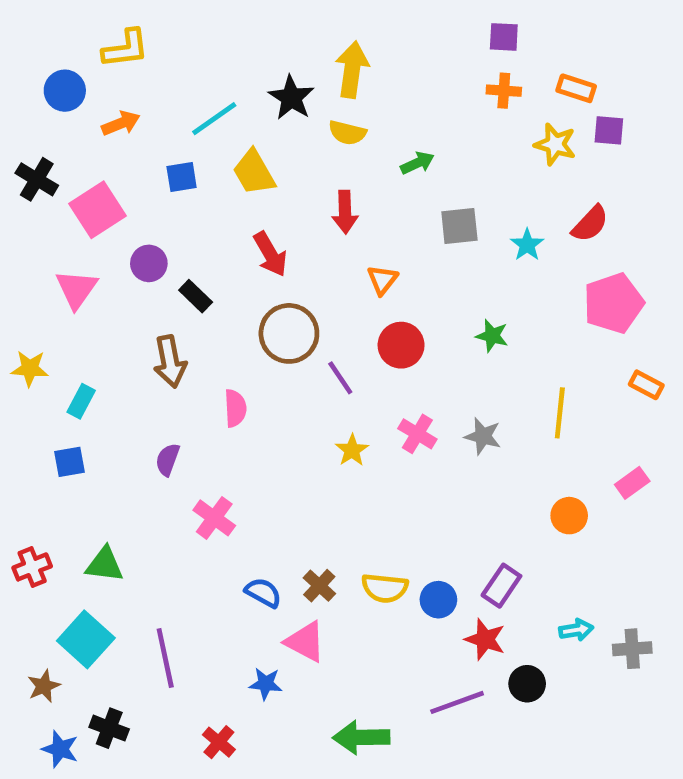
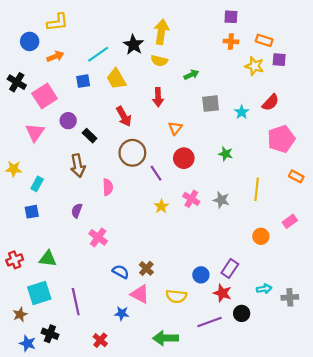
yellow semicircle: (385, 588) -> (176, 296), moved
cyan square: (86, 639) -> (39, 293), turned 30

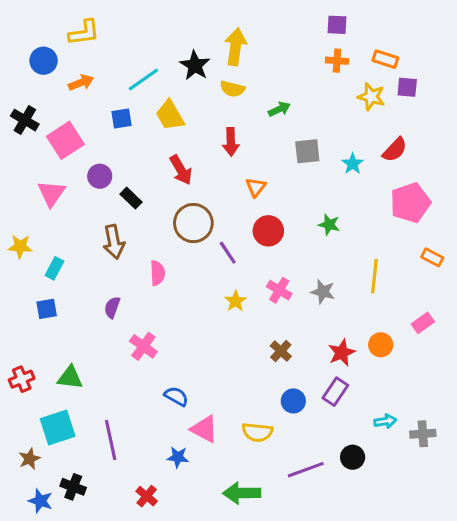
brown cross: (146, 268) -> (281, 351), moved
red star: (222, 293) -> (342, 353), moved, turned 30

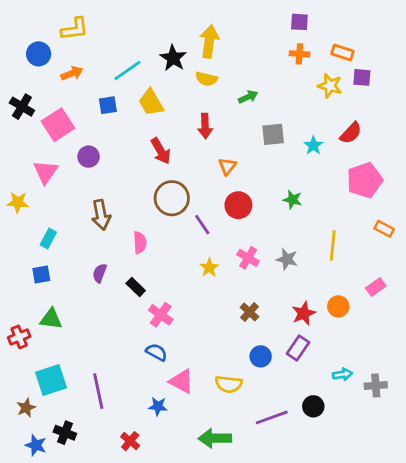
black rectangle: (131, 198) -> (136, 287), moved
yellow star: (20, 246) -> (18, 202), moved
pink cross: (143, 346) -> (161, 315), moved
green triangle: (70, 378) -> (51, 319), moved

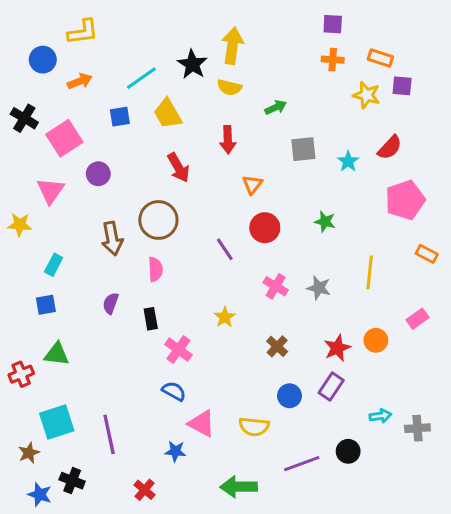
brown circle: (172, 198) -> (158, 220), moved
yellow star: (209, 268) -> (225, 317), moved
black rectangle: (136, 287) -> (151, 319), turned 36

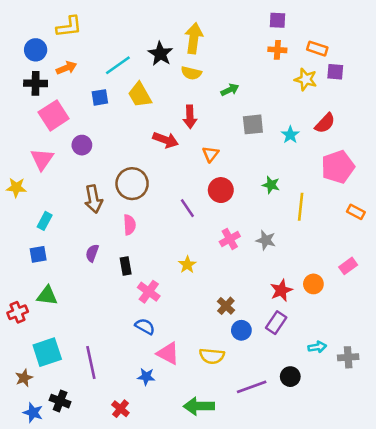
black cross: (24, 118) -> (36, 83), moved, turned -30
red arrow: (178, 168) -> (165, 140), moved, turned -40
yellow line: (370, 272) -> (301, 207), moved
pink cross: (276, 286) -> (230, 239), turned 30
brown cross: (277, 346) -> (226, 306), moved

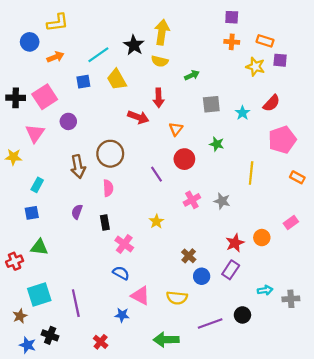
black cross: (36, 83) -> (16, 98), moved
green star: (271, 185) -> (217, 144), moved

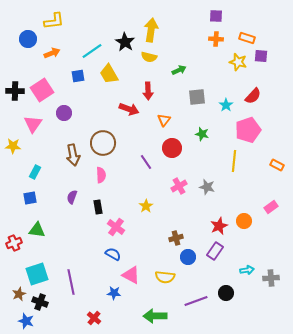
pink pentagon: (282, 140) -> (248, 130), moved
brown cross: (189, 256) -> (176, 238), turned 32
black cross: (50, 335) -> (40, 302), moved

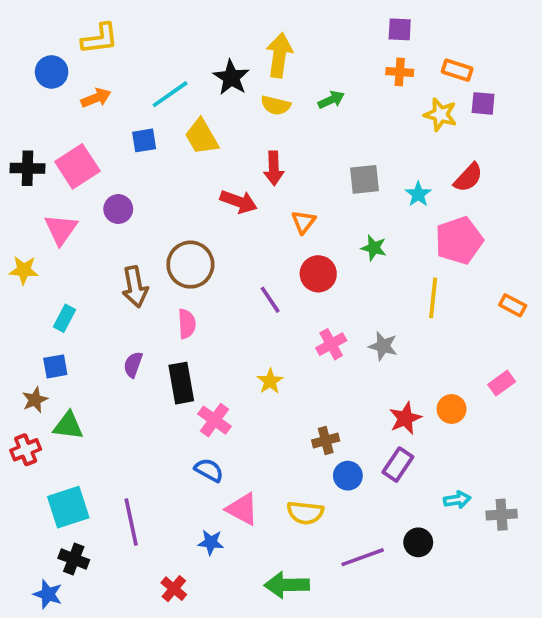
green arrow: (179, 70) -> (331, 100), moved
black rectangle: (98, 207) -> (181, 383), size x1.5
brown star: (19, 294) -> (35, 400), moved

